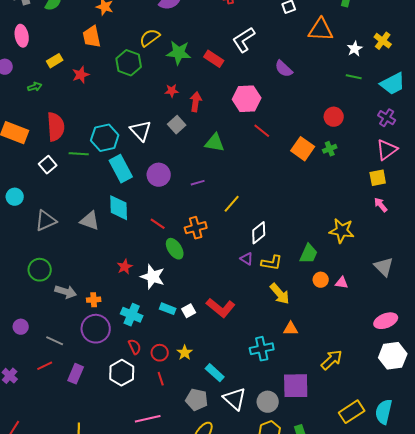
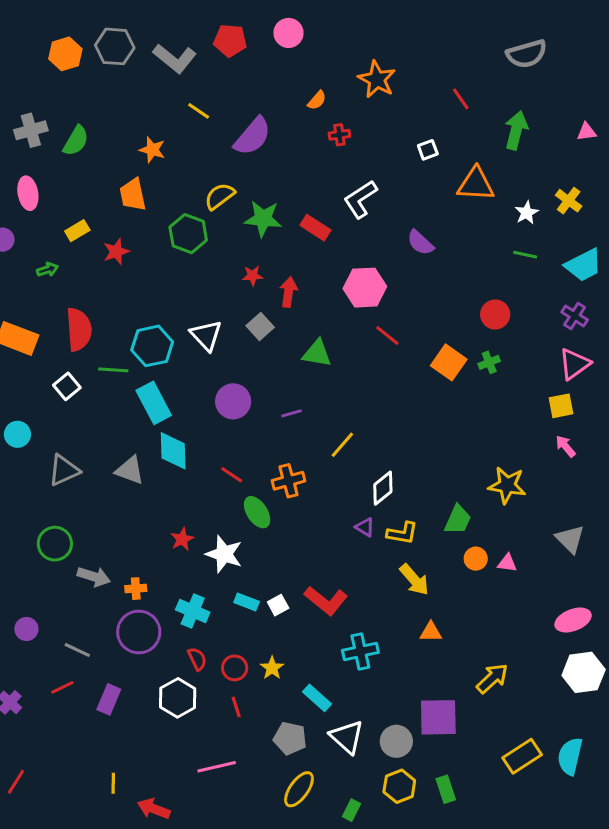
cyan rectangle: (121, 169) -> (154, 403), moved
cyan cross: (262, 349) -> (360, 651), moved

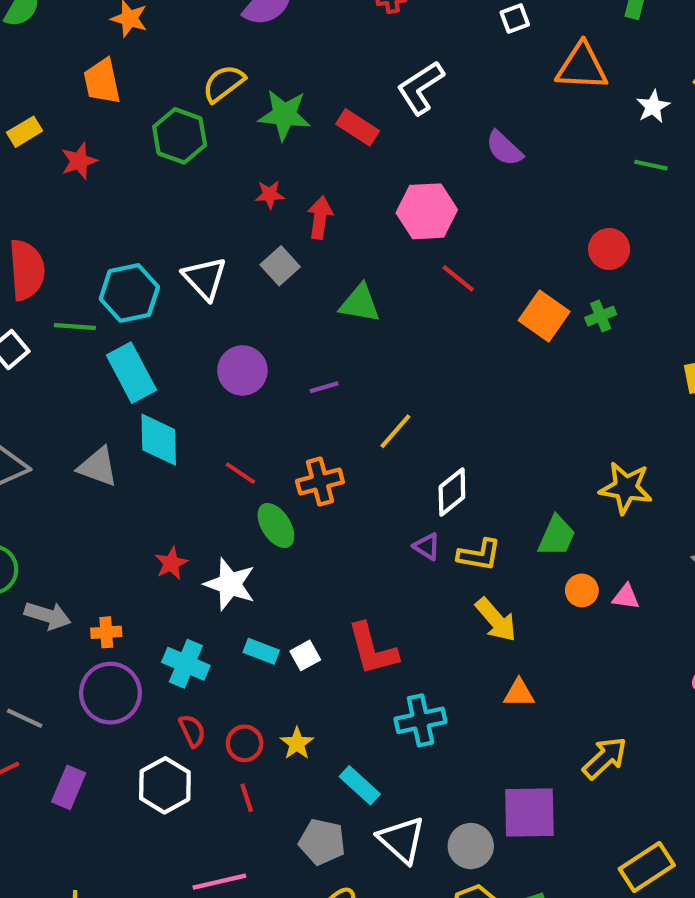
red L-shape: (326, 601) -> (372, 649), turned 36

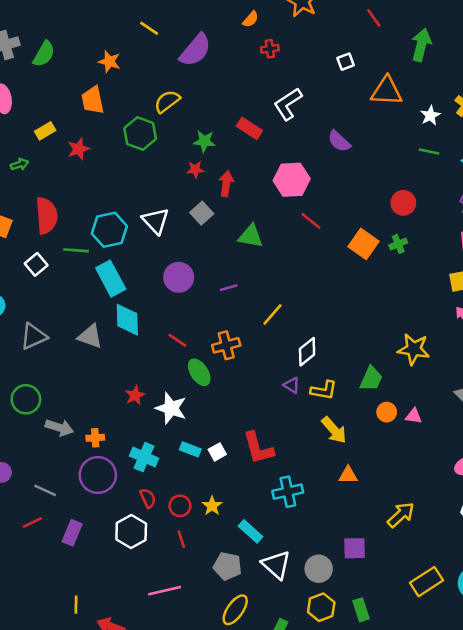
green star: (284, 115) -> (204, 141), moved, size x0.7
purple square: (529, 813) -> (355, 548), size x0.7

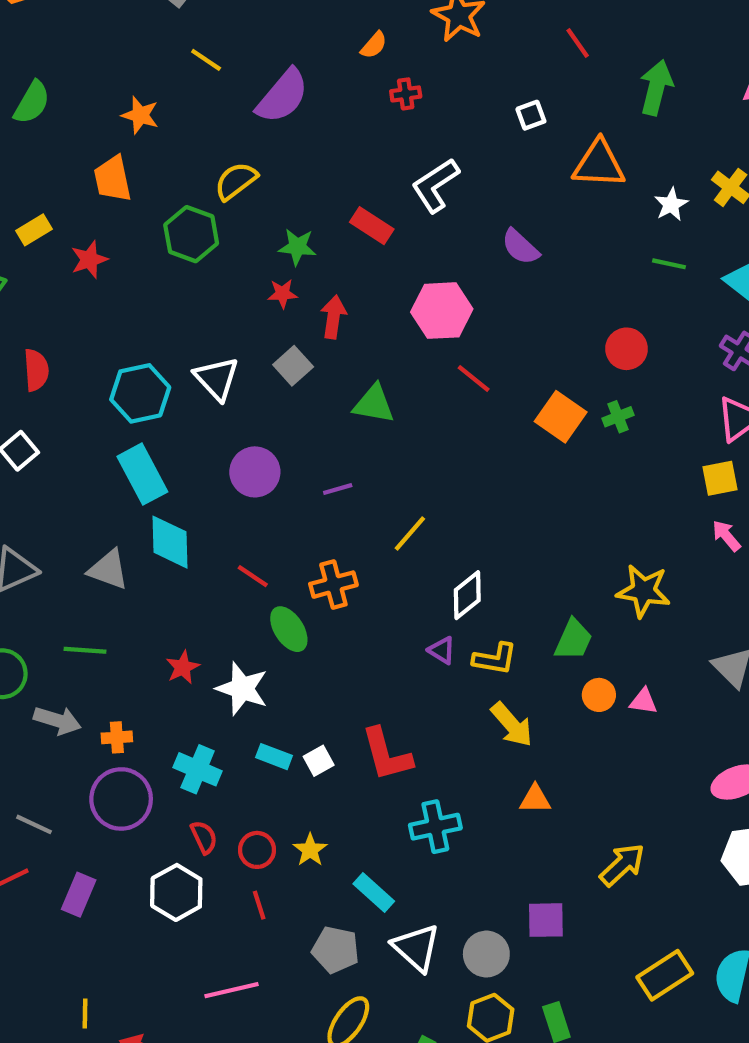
red semicircle: (46, 216) -> (36, 370), size x0.7
green line: (76, 250) -> (85, 650), moved

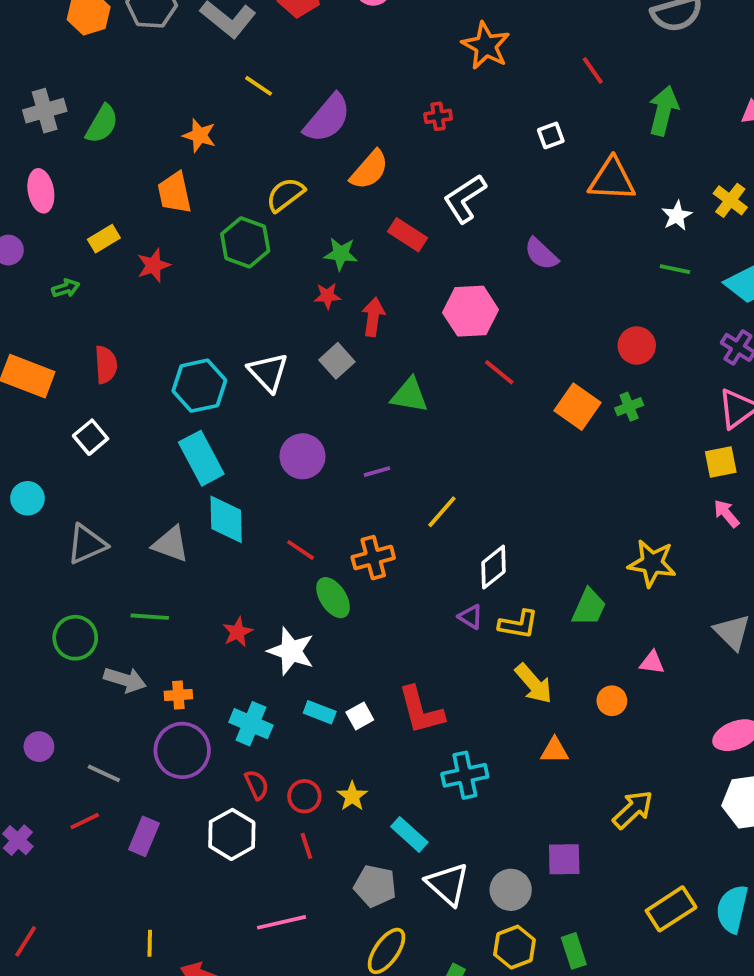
orange semicircle: (374, 45) -> (369, 170), moved, size x1.6
orange circle: (599, 695) -> (612, 701), moved

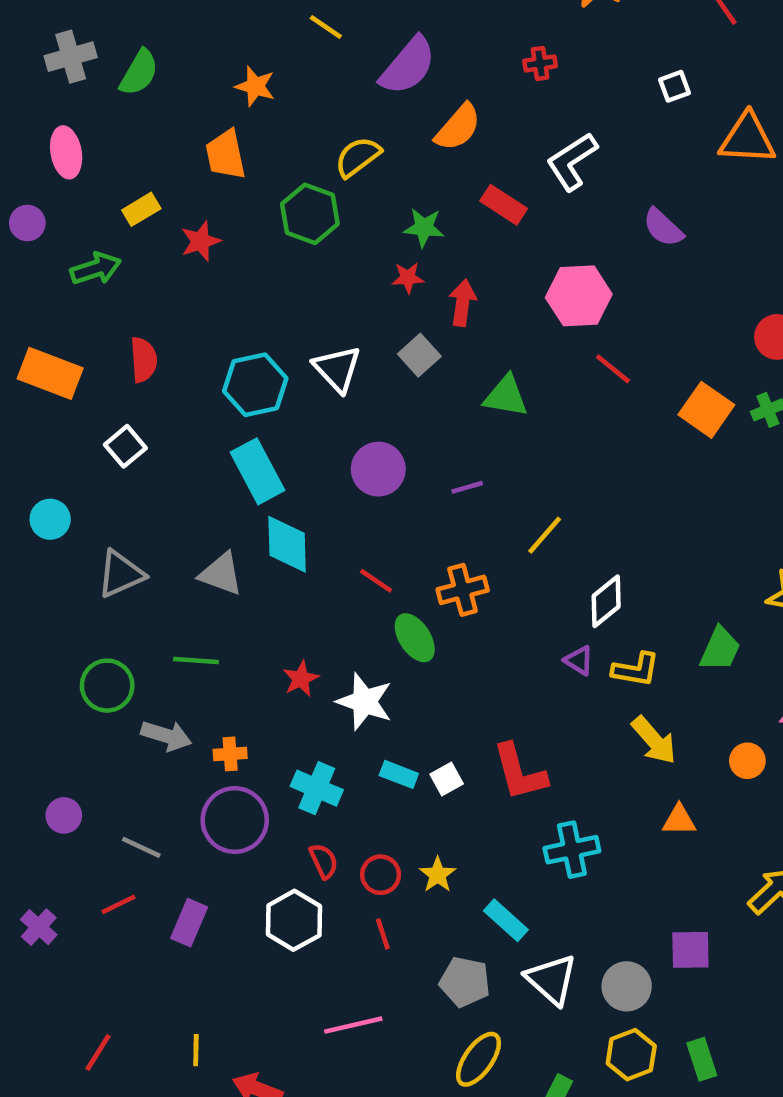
green arrow: (66, 288) -> (96, 269), size x1.5
red line: (26, 941) -> (98, 1052), moved

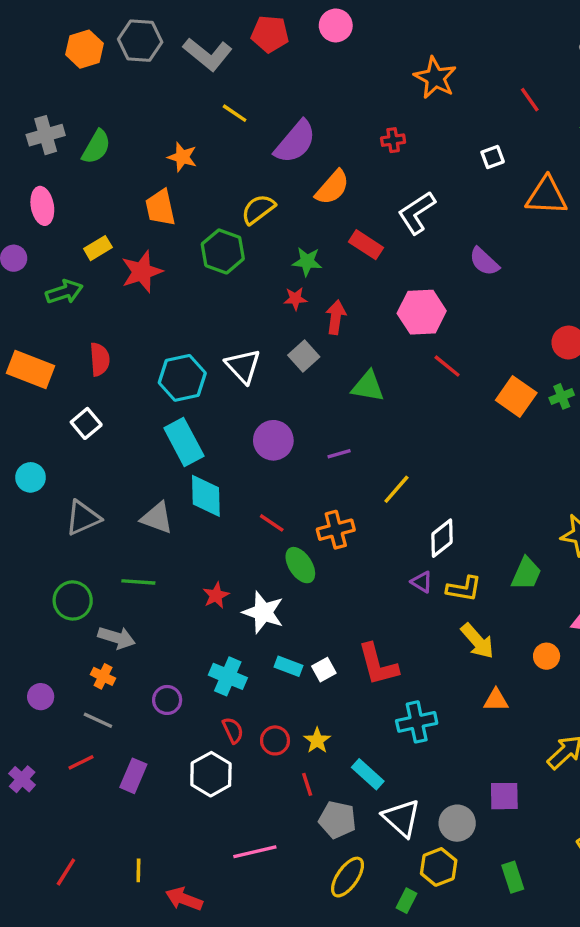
red star: (201, 241) -> (142, 272), size x1.4
orange cross: (230, 754) -> (103, 676), moved, turned 30
purple circle: (235, 820) -> (167, 700), size x0.6
red line: (383, 934) -> (307, 784), moved
yellow hexagon: (631, 1055) -> (439, 867), moved

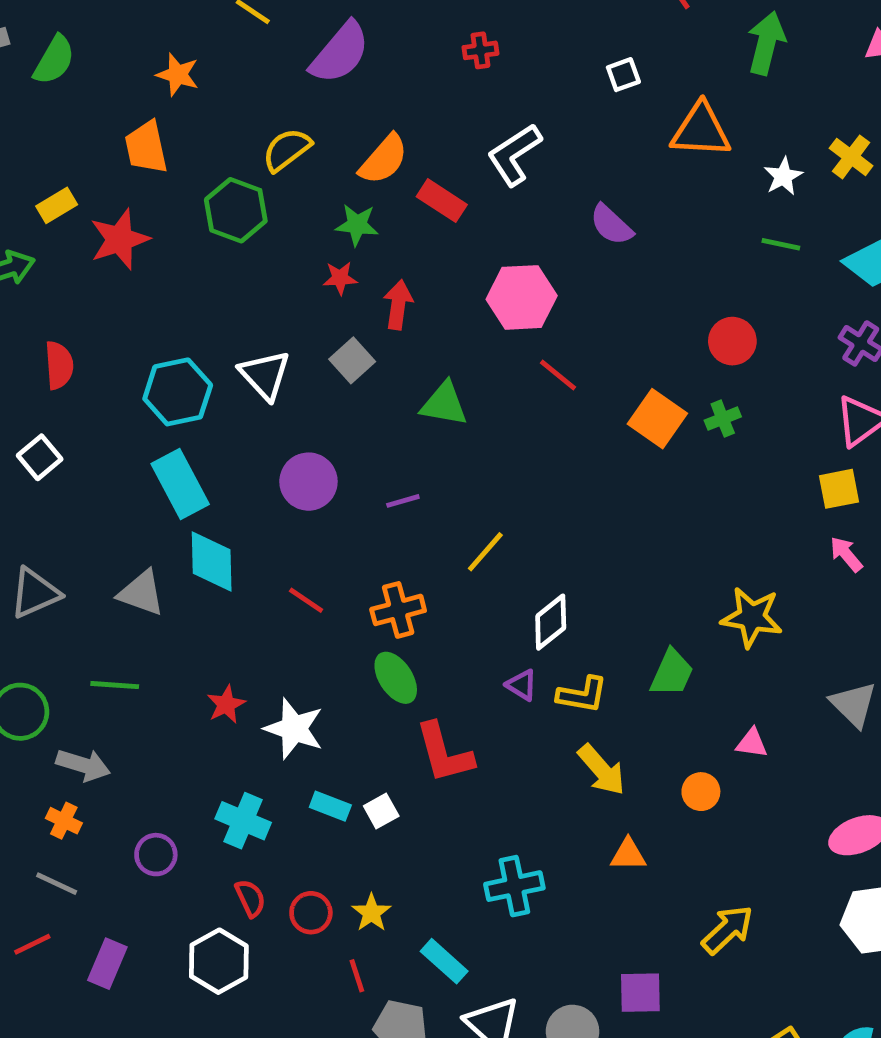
orange semicircle: (332, 187) -> (384, 159), moved
green ellipse: (300, 565) -> (396, 678), moved
red L-shape: (378, 665) -> (444, 753), moved

